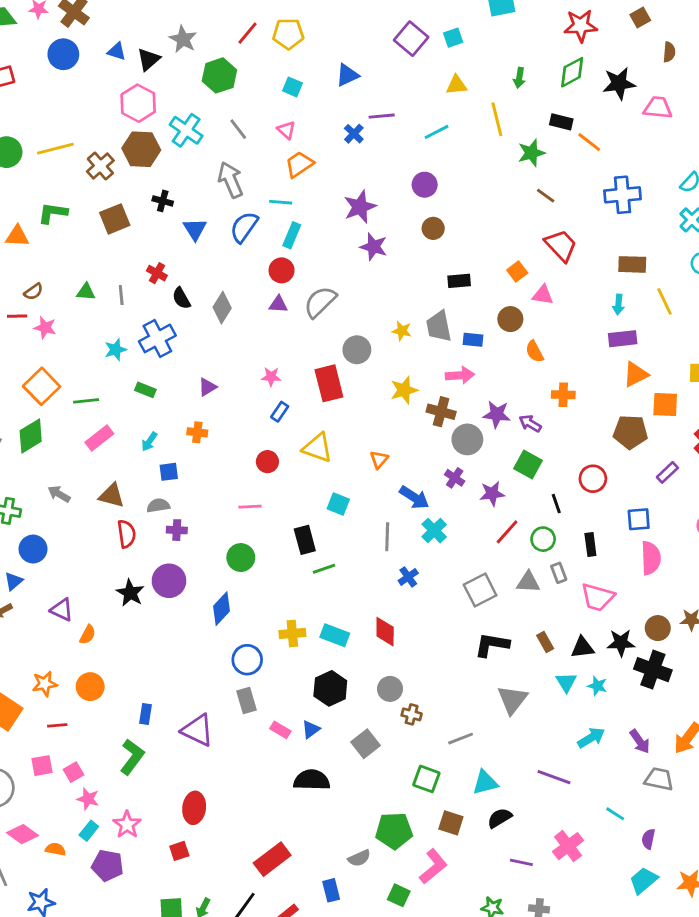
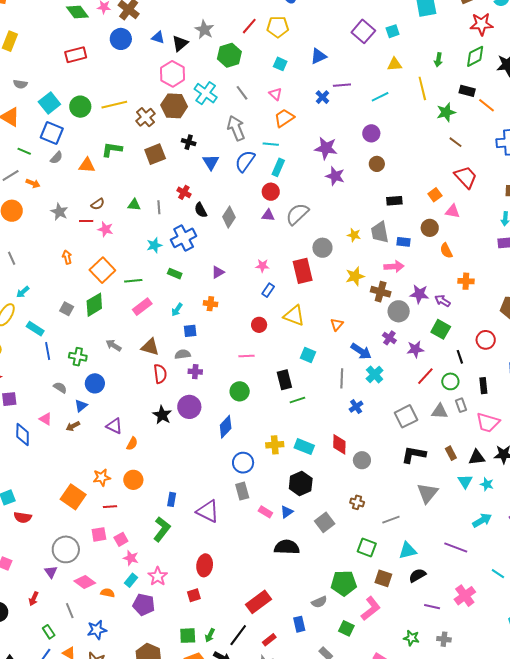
purple star: (360, 207) -> (326, 148), turned 30
gray circle: (390, 689) -> (362, 460), moved

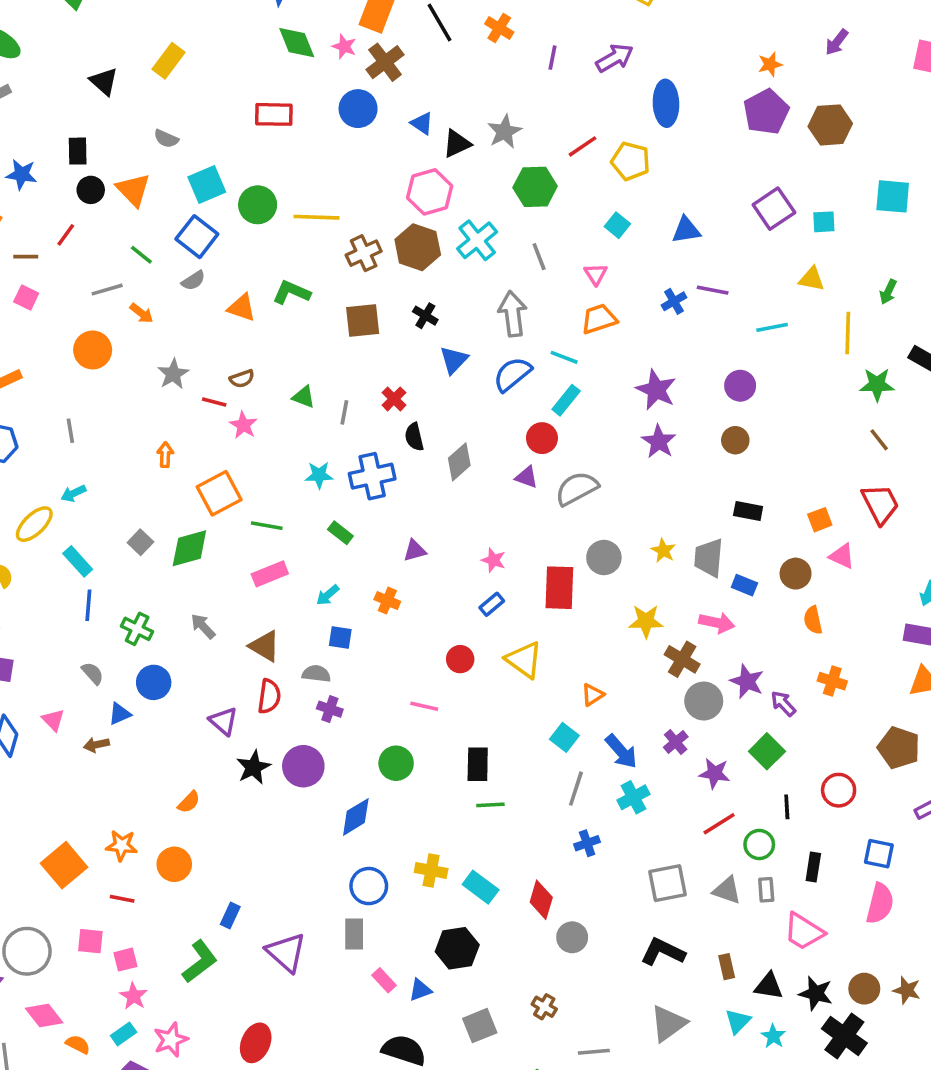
cyan square: (308, 355) -> (564, 737), moved
purple triangle: (114, 426) -> (224, 721), moved

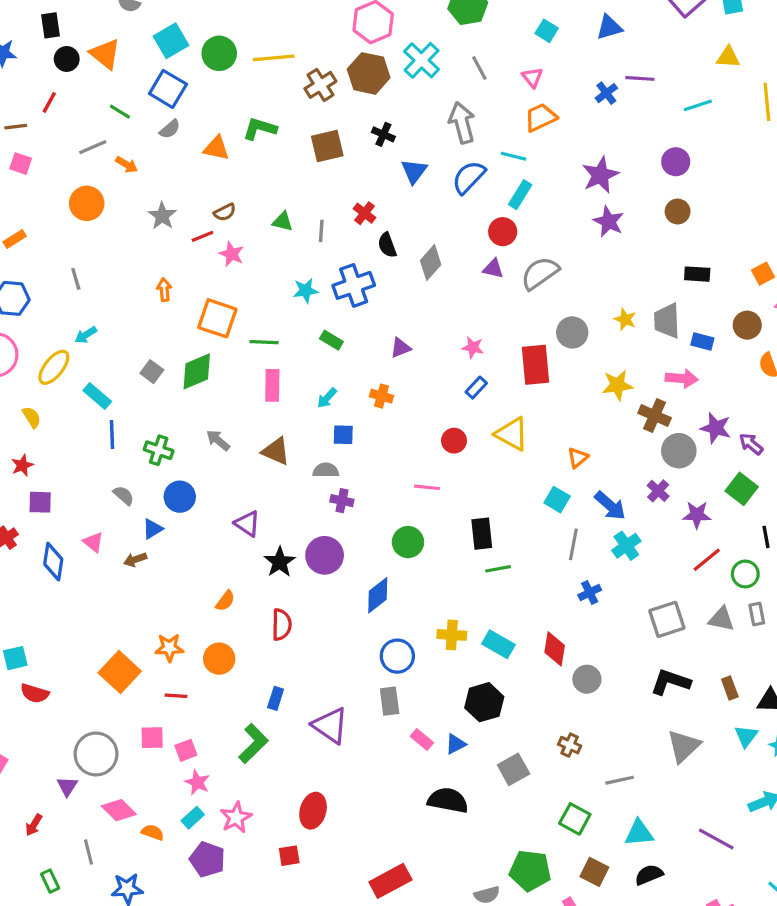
purple star: (656, 390) -> (600, 175), turned 30
red line: (214, 402) -> (202, 236), turned -30
orange square: (219, 493) -> (217, 318), turned -36
pink rectangle: (270, 574) -> (272, 385), turned -60
red semicircle: (269, 696) -> (282, 625), moved

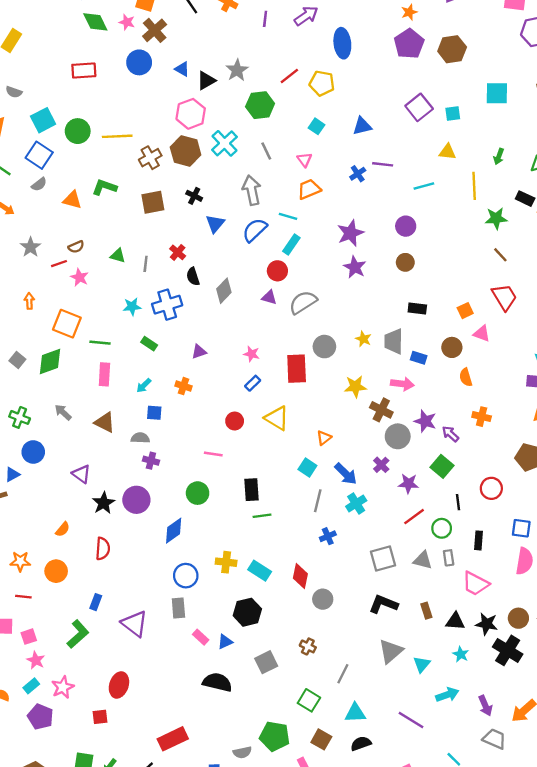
cyan triangle: (746, 736) -> (422, 664), moved
gray line: (620, 780) -> (343, 674), turned -54

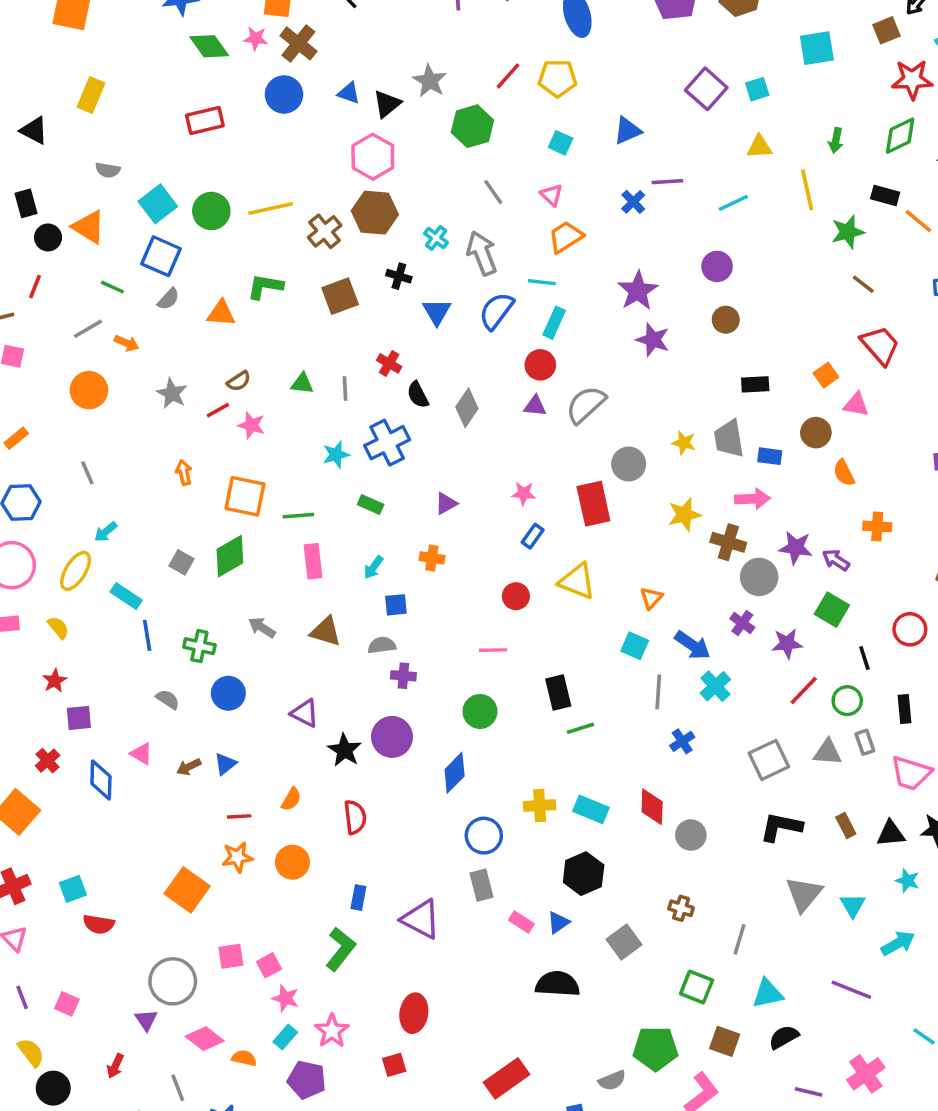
cyan cross: (225, 143) -> (436, 238), moved, size x0.6
blue triangle: (12, 474) -> (225, 764), moved
red line: (23, 597) -> (239, 816), moved

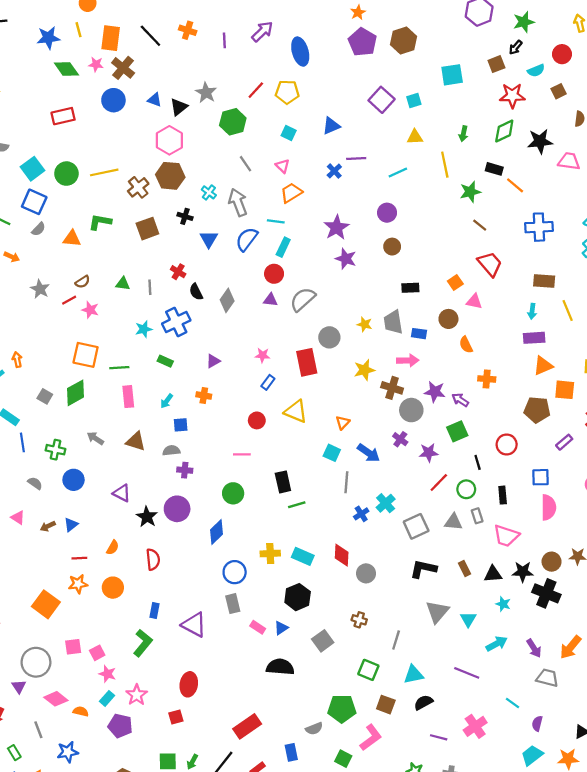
orange arrow: (184, 473) -> (17, 360), moved
green square: (832, 610) -> (457, 431), turned 35
cyan cross: (715, 686) -> (386, 503), moved

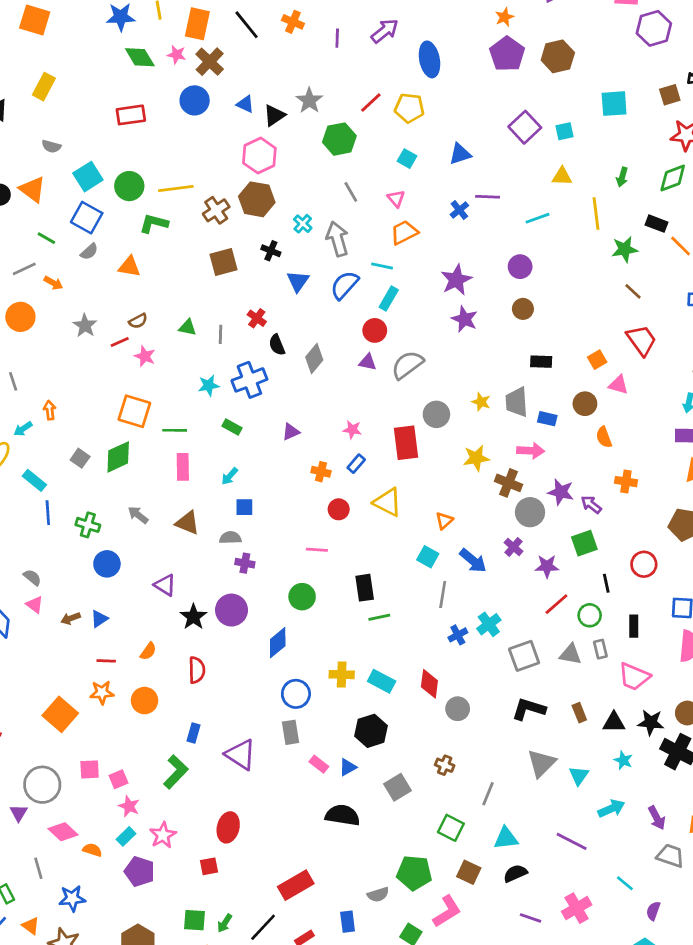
green L-shape: (100, 222) -> (154, 223), moved
orange cross: (204, 396) -> (321, 472), moved
gray semicircle: (35, 483) -> (32, 577), moved

